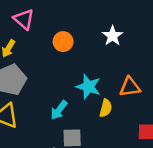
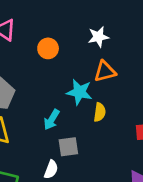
white star: (113, 36) -> (98, 37), turned 30
orange triangle: (130, 87) -> (105, 71), moved

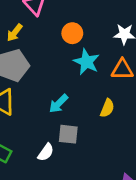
cyan star: (79, 92) -> (86, 62), moved

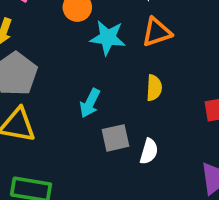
white semicircle: (46, 152) -> (149, 151), moved

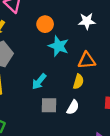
orange triangle: (157, 32) -> (87, 60), moved
white semicircle: (149, 151) -> (73, 107), moved

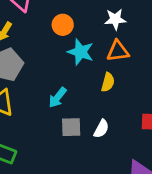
orange triangle: (87, 60) -> (118, 51), moved
yellow semicircle: (78, 82) -> (108, 82), moved

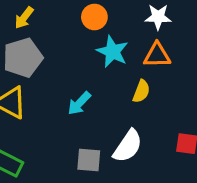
gray square: (71, 127) -> (89, 160), moved
white semicircle: (101, 129) -> (128, 146), size x1.5

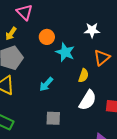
orange circle: (94, 17) -> (47, 37), moved
orange triangle: (157, 55) -> (102, 58), moved, turned -36
white semicircle: (128, 146) -> (88, 100), moved

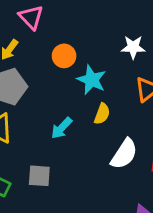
yellow semicircle: (84, 76) -> (102, 114), moved
gray square: (53, 118) -> (39, 176), moved

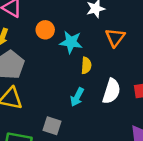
cyan arrow: (61, 128) -> (77, 97), moved
gray square: (39, 176) -> (52, 126), turned 30

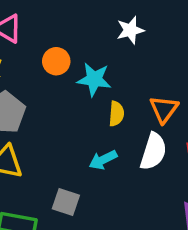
orange triangle: (115, 37) -> (164, 109), moved
cyan arrow: (77, 97) -> (103, 160), turned 36

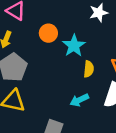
cyan star: (94, 79) -> (74, 46), turned 30

